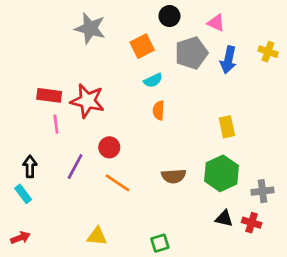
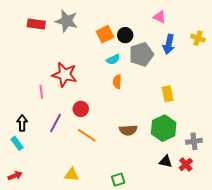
black circle: (169, 16) -> (125, 35), moved
gray pentagon: (191, 53) -> (141, 54), moved
red rectangle: (49, 95) -> (36, 24), moved
red cross: (252, 223) -> (186, 165), turned 32

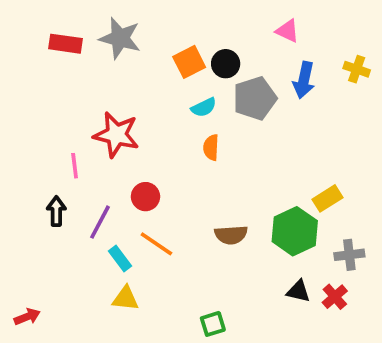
yellow rectangle: (168, 94) -> (328, 198), moved, turned 70
black arrow: (22, 123) -> (56, 211), moved
cyan rectangle: (17, 143) -> (120, 258), moved
yellow triangle: (72, 175) -> (125, 299), moved

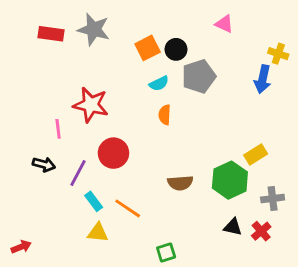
blue arrow: (304, 80) -> (263, 79), moved
red circle: (145, 197) -> (113, 153), size x1.4
black arrow: (56, 211) -> (44, 164), turned 105
orange line: (156, 244) -> (128, 208), moved

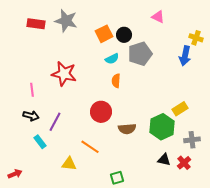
pink line: (58, 129) -> (32, 90), moved
red circle: (113, 153) -> (101, 112), moved
cyan rectangle: (94, 201) -> (40, 142), moved

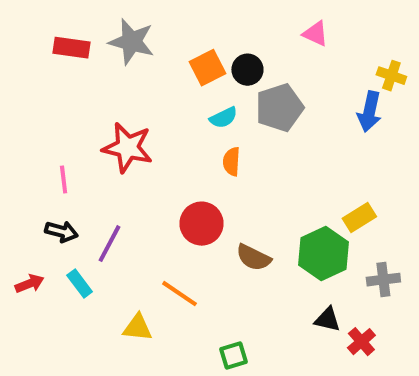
brown semicircle: (127, 129) -> (253, 258), turned 30
red cross: (184, 163) -> (361, 342), moved
red arrow: (15, 174) -> (30, 284), moved

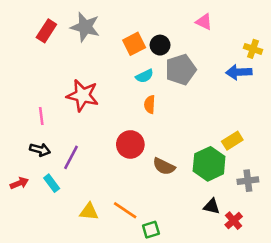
red rectangle: (72, 48) -> (46, 31), turned -65
blue arrow: (369, 112) -> (239, 72), turned 75
orange line: (180, 294) -> (125, 210), moved

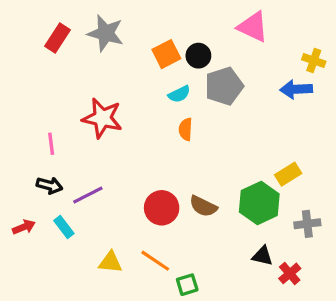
pink triangle: (204, 22) -> (253, 27), size x1.5
red circle: (130, 144) -> (162, 208), moved
purple line: (71, 157) -> (88, 195), turned 35

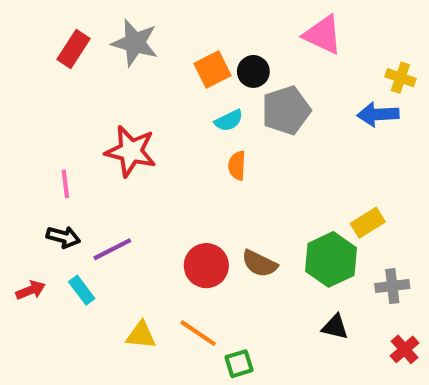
red cross: (290, 273) -> (405, 349), moved

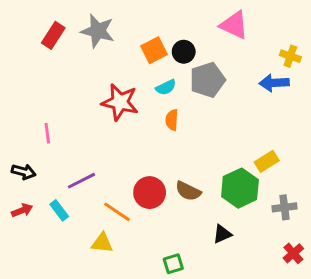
red star: (131, 151) -> (120, 102), moved
black arrow: (63, 237) -> (24, 172), moved
black triangle: (335, 327) -> (222, 234), moved, turned -36
orange line: (198, 333) -> (117, 212), moved

